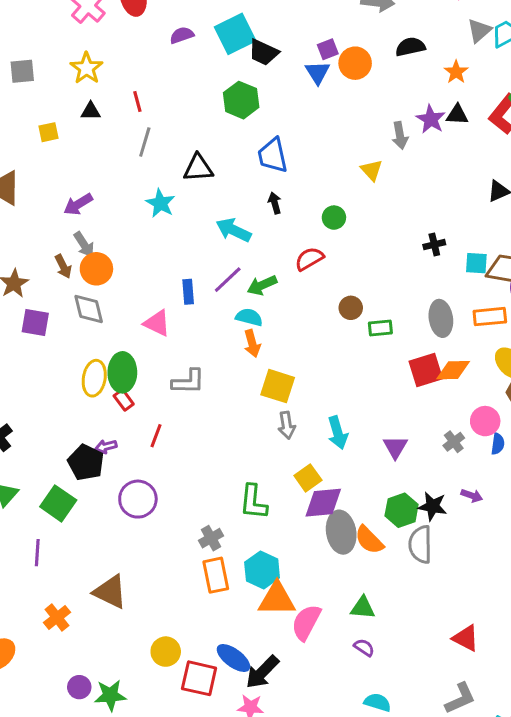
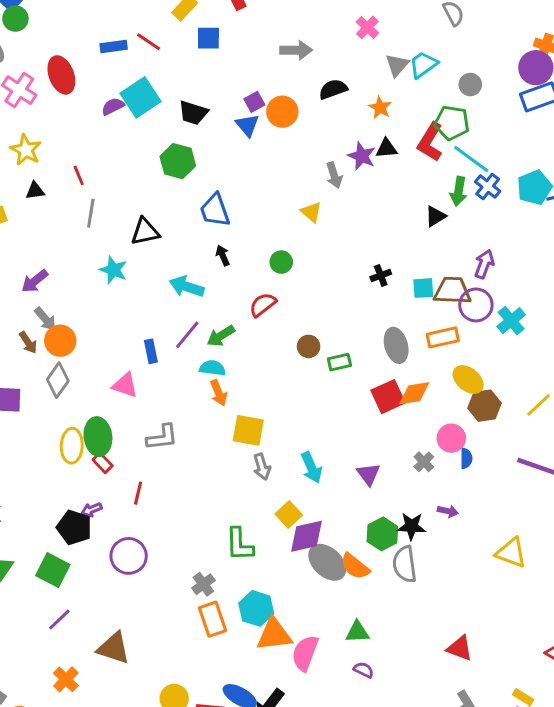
cyan square: (235, 34) -> (141, 97), moved
gray diamond: (89, 309) -> (58, 380), turned 56
gray ellipse: (341, 532) -> (327, 562), turned -30
purple line: (37, 553) -> (59, 620), moved, turned 50

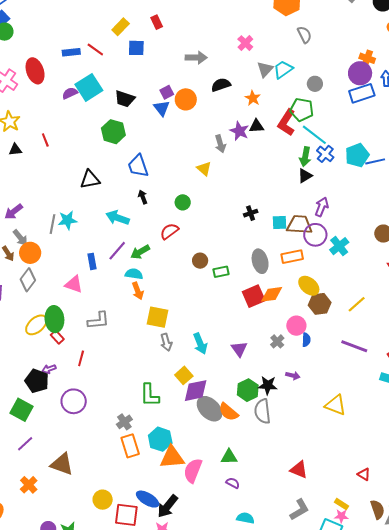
gray line: (91, 213) -> (52, 224), moved
black triangle: (435, 216) -> (305, 176), moved
cyan star: (113, 270) -> (67, 220), moved, turned -30
yellow ellipse: (72, 446) -> (36, 325), turned 45

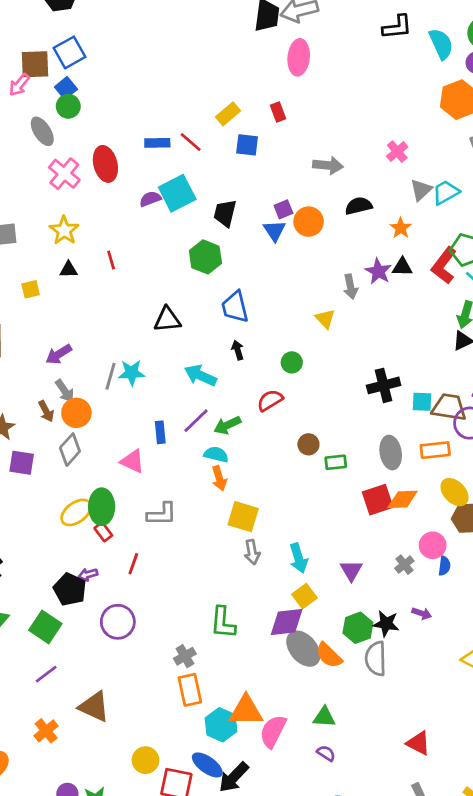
black trapezoid: (125, 99) -> (225, 213), turned 80
black cross: (251, 213) -> (384, 385), size x1.6
yellow square: (184, 375) -> (304, 596), moved
cyan hexagon: (160, 439) -> (221, 725), moved

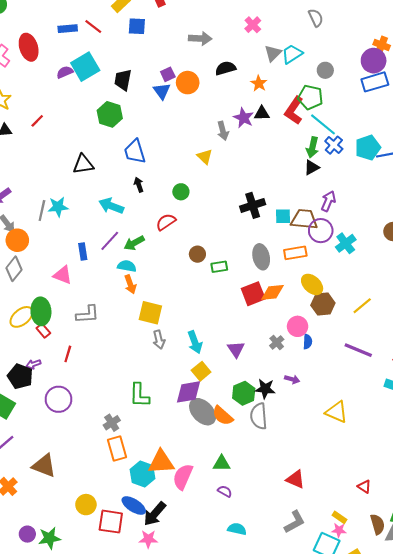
red line: (111, 260) -> (37, 121), turned 64

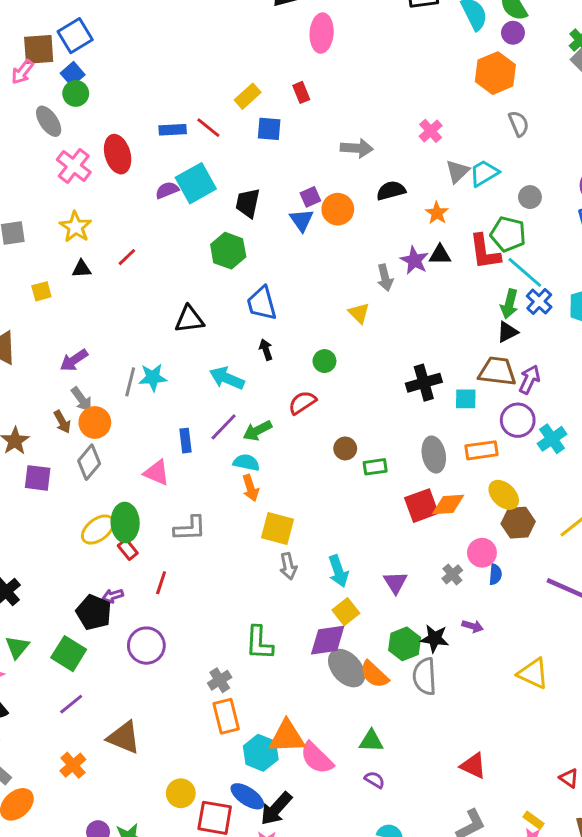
red L-shape: (294, 110) -> (485, 252), turned -44
brown trapezoid: (304, 219) -> (497, 371), moved
pink semicircle: (183, 477) -> (317, 758), turned -70

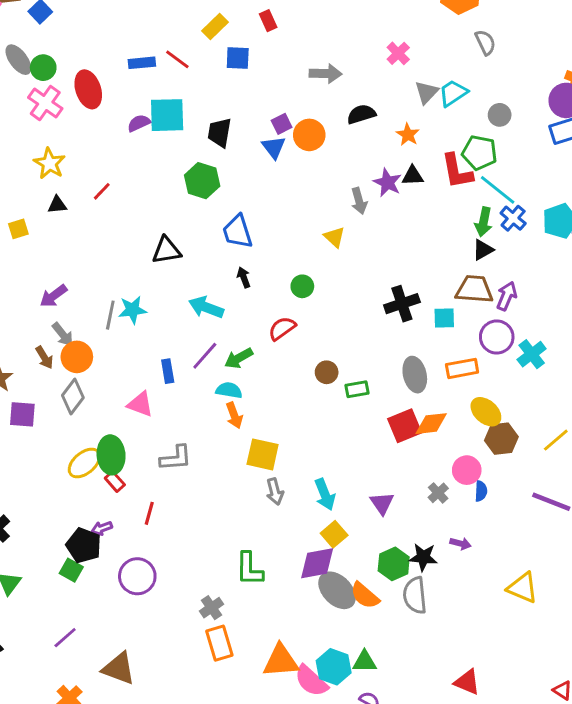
green circle: (76, 93) -> (43, 68), moved
cyan square: (196, 183) -> (167, 115), turned 30
green square: (69, 654) -> (71, 570), moved, size x0.7
cyan hexagon: (261, 753) -> (334, 667), moved

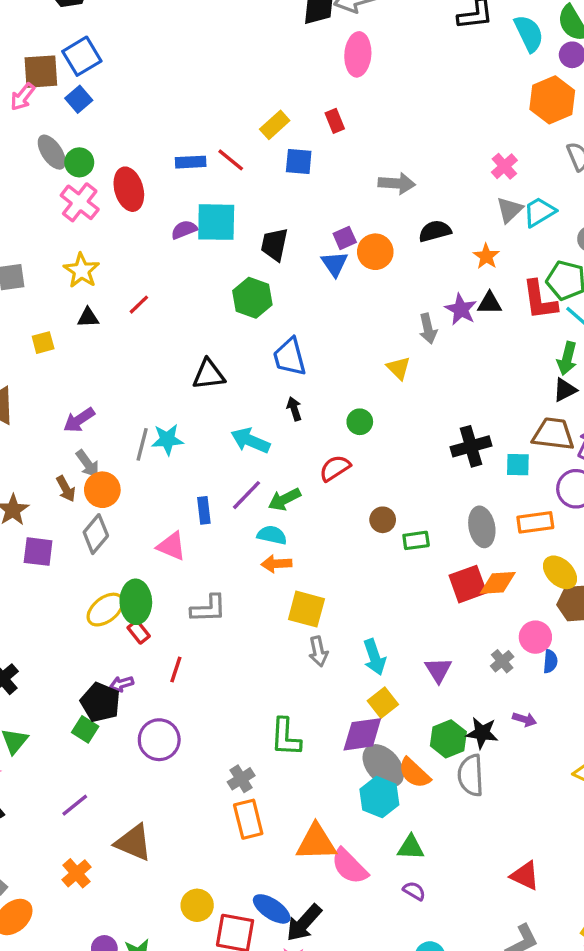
pink cross: (398, 53) -> (504, 166), moved
orange arrow: (234, 415) -> (276, 564), turned 105
cyan hexagon: (334, 667) -> (379, 797), moved

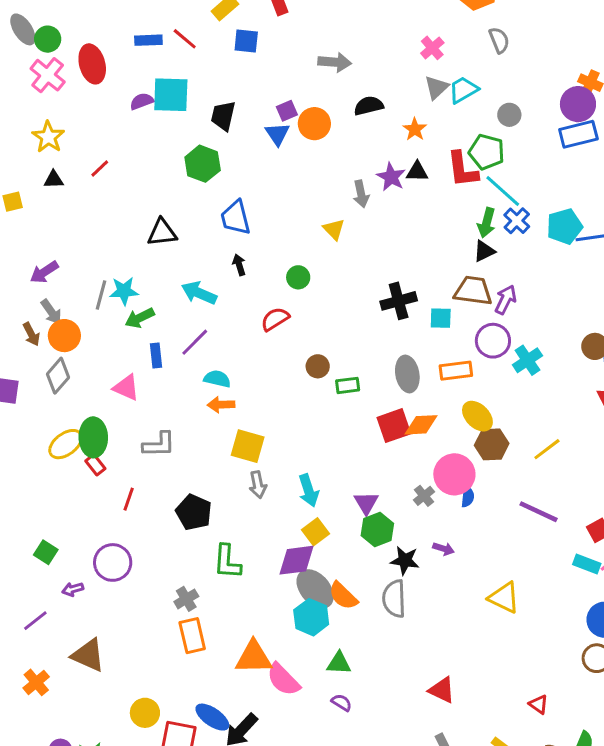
green arrow: (284, 499) -> (140, 318), moved
pink circle: (535, 637) -> (454, 474), size x1.4
purple arrow: (122, 684) -> (73, 589), moved
black pentagon: (100, 702) -> (194, 512), moved
green hexagon: (448, 739) -> (377, 529), moved

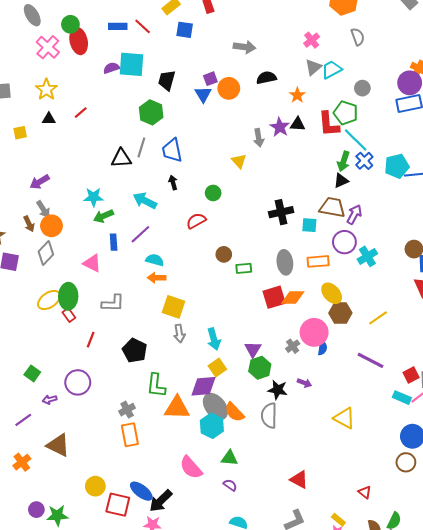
green circle: (48, 39) -> (70, 24), moved
gray line: (101, 295) -> (141, 147), moved
orange triangle: (254, 657) -> (177, 408), moved

